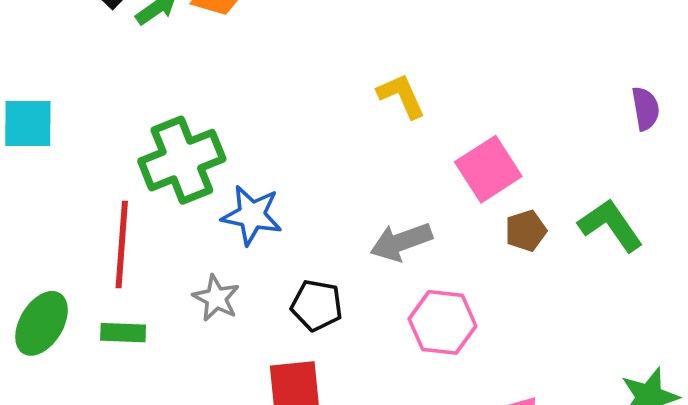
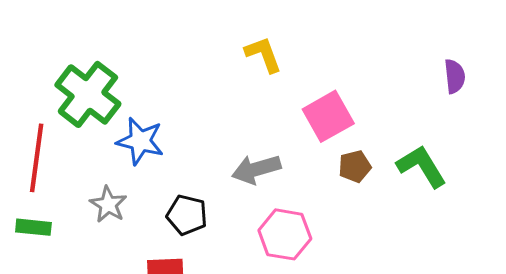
green cross: (182, 160) -> (88, 94), turned -34

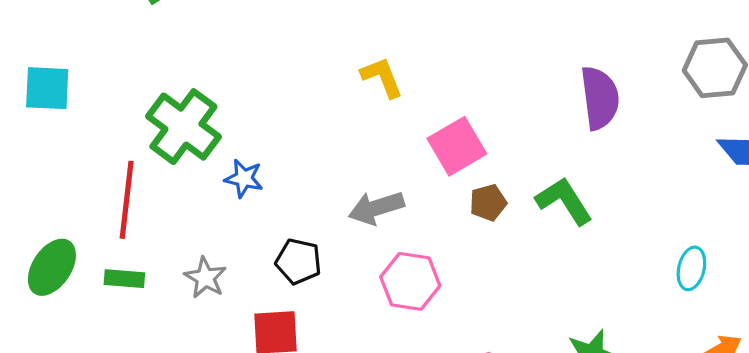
purple semicircle: (455, 76) -> (600, 98), size x1.6
blue star: (140, 141) -> (244, 178), size x0.7
gray star: (108, 204) -> (205, 278), moved

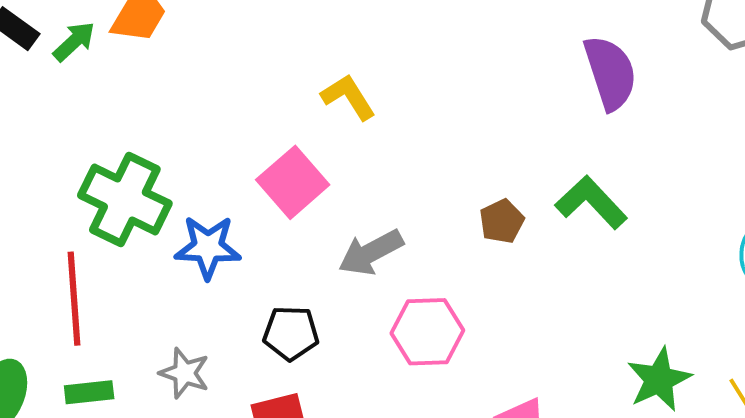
pink square: (457, 146) -> (293, 182), moved
blue star: (244, 178) -> (208, 247), size x1.4

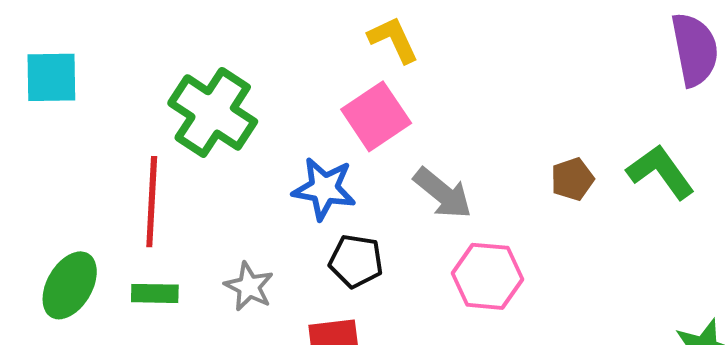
yellow L-shape: (348, 97) -> (393, 40), moved
blue star: (208, 247) -> (324, 189), moved
gray arrow: (371, 252) -> (443, 193), turned -120

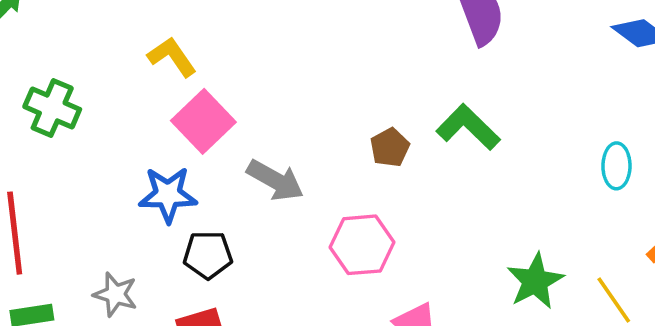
yellow L-shape: (393, 40) -> (172, 57), moved
green cross: (213, 112) -> (52, 108), moved, size x0.7
pink hexagon: (487, 276) -> (362, 245), moved

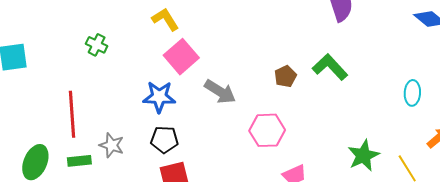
green cross: (52, 108) -> (97, 45), size x0.7
black pentagon: (208, 255) -> (164, 140), moved
gray star: (115, 294) -> (112, 145), moved

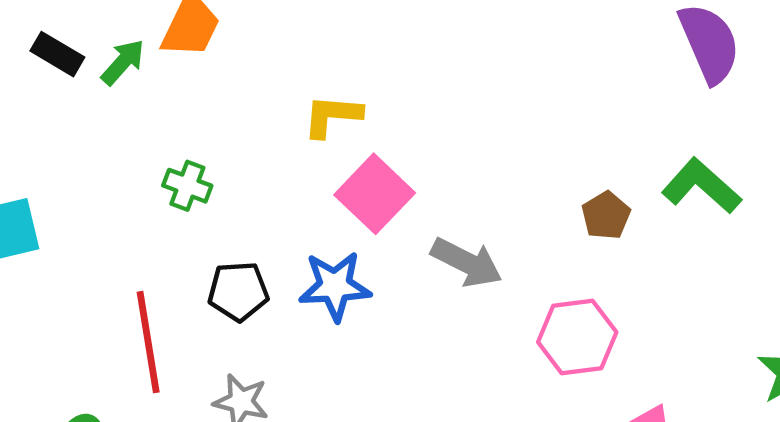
yellow L-shape: (165, 19) -> (332, 116), turned -48
black pentagon: (164, 140) -> (238, 291), moved

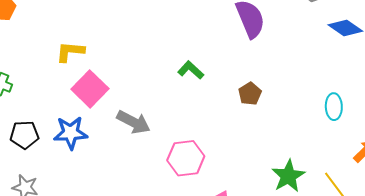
green L-shape: (701, 186) -> (191, 70), moved, size x0.7
brown pentagon: (606, 215) -> (250, 94), moved

